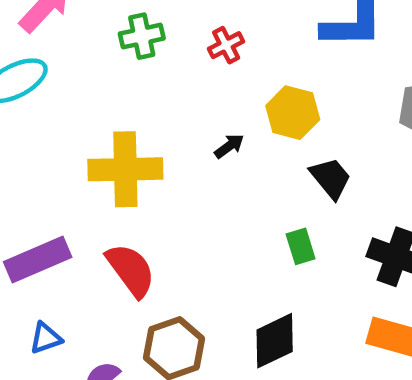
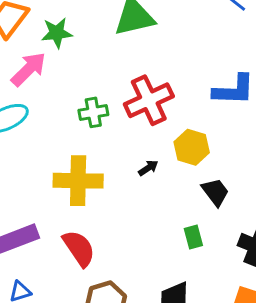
green cross: (142, 36) -> (93, 112), moved
red cross: (226, 45) -> (149, 100), size x2.0

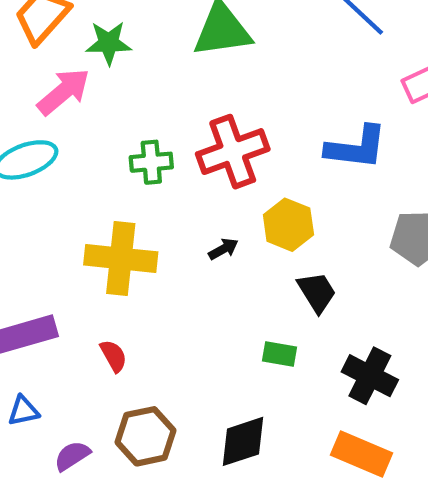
green rectangle: (193, 237) -> (280, 354), turned -70
red semicircle: (79, 248) -> (114, 356), size x0.6

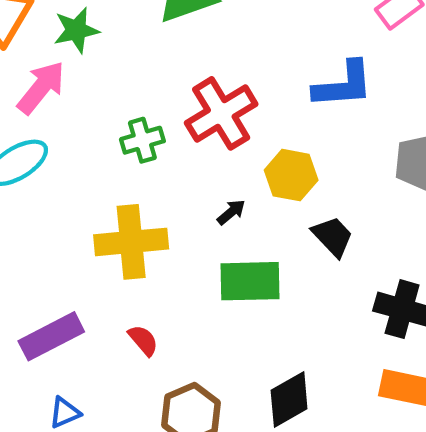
green rectangle: (280, 354) -> (250, 281), moved, size x1.8

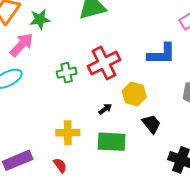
yellow cross: (131, 242) -> (68, 133), moved, size x0.7

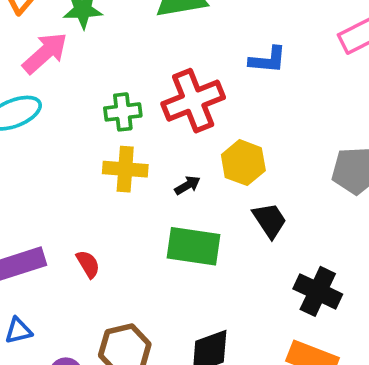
blue L-shape: (162, 54) -> (268, 60), moved, size x0.7
yellow cross: (68, 133) -> (125, 169), moved
red semicircle: (60, 165) -> (88, 264), moved

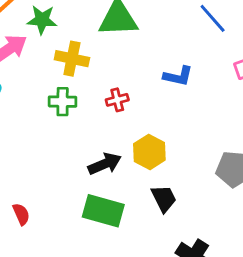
red cross: (193, 101) -> (117, 100), size x0.5
yellow cross: (125, 169) -> (72, 59), moved
black arrow: (188, 185) -> (105, 164), size x1.6

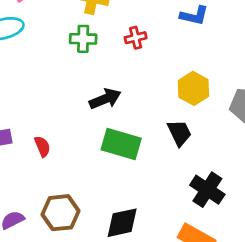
yellow hexagon: (149, 152) -> (193, 88), moved
black arrow: (105, 164) -> (105, 99), moved

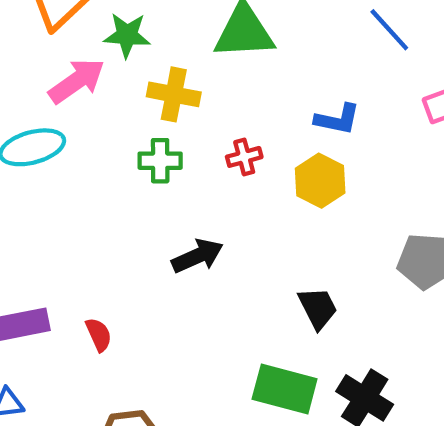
yellow hexagon: (193, 88) -> (320, 181), moved
green rectangle: (121, 144) -> (285, 389), moved

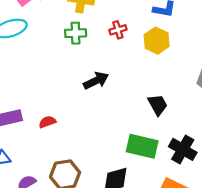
red semicircle: (99, 335) -> (47, 122), turned -84

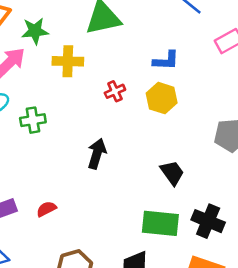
green cross: (76, 33) -> (33, 120), moved
black arrow: (96, 81) -> (97, 154), turned -40

